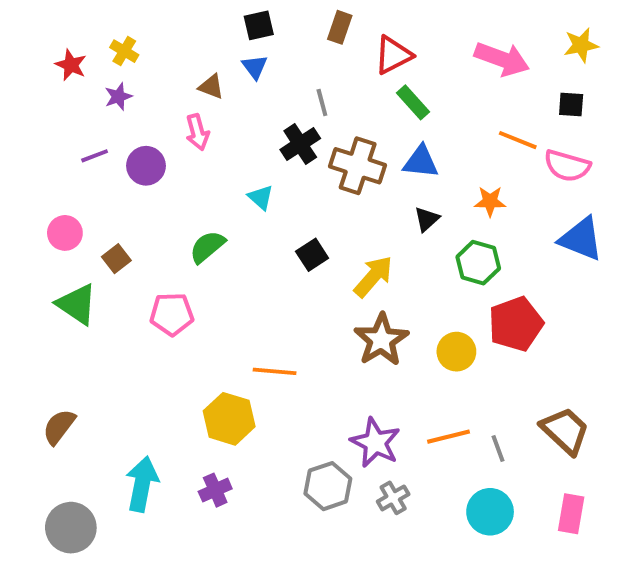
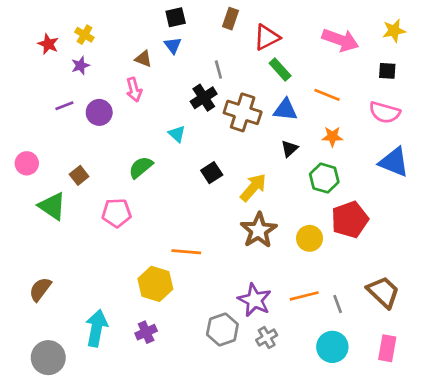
orange line: (518, 140) -> (327, 95), moved
pink circle: (65, 233) -> (27, 163), moved

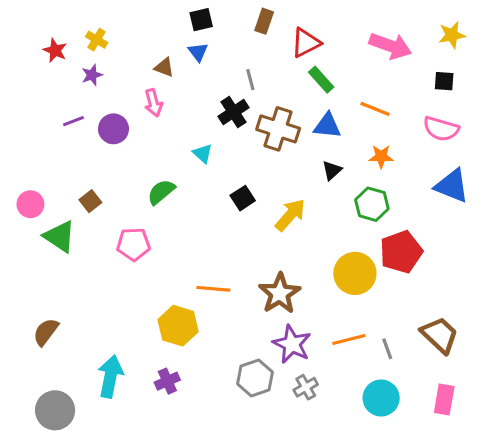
pink circle: (27, 163) -> (30, 204), moved
brown star: (259, 230) -> (280, 293), moved
yellow circle: (310, 238) -> (355, 273), size x1.4

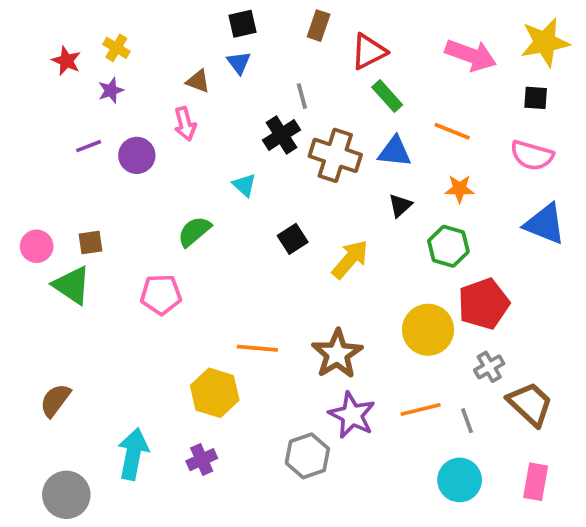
yellow star: (452, 35) -> (545, 42), size x1.5
brown square: (90, 201) -> (90, 243), moved, turned 30
gray cross: (306, 387) -> (489, 367), moved

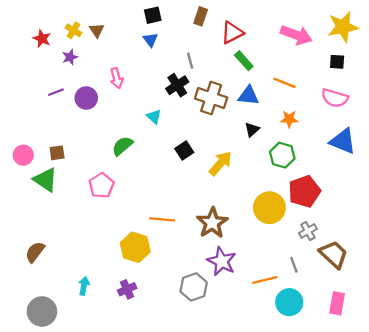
brown triangle: (198, 81) -> (97, 30), moved, turned 35
pink pentagon: (161, 294) -> (101, 185), turned -30
orange line: (421, 409) -> (265, 280), moved
cyan arrow: (133, 454) -> (84, 286), size x0.6

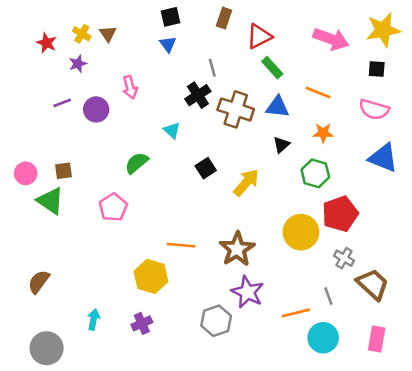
gray cross: (308, 231) -> (344, 258), turned -30

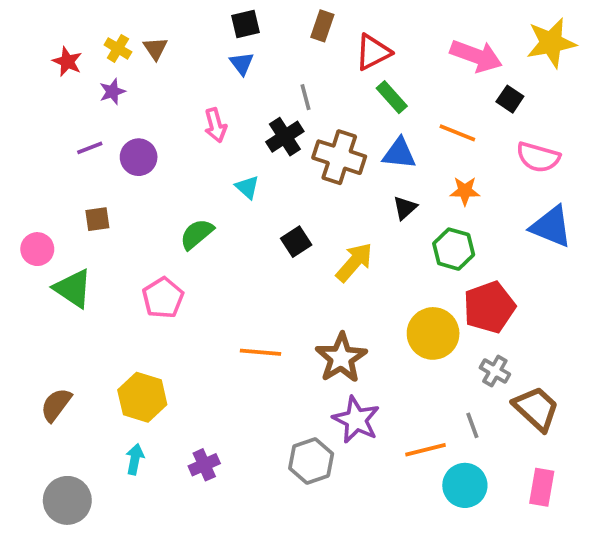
black square: (377, 69) -> (510, 99), moved, turned 30
pink arrow: (130, 87) -> (215, 125), moved
brown square: (64, 171) -> (97, 219), moved
yellow hexagon: (151, 276) -> (142, 397), moved

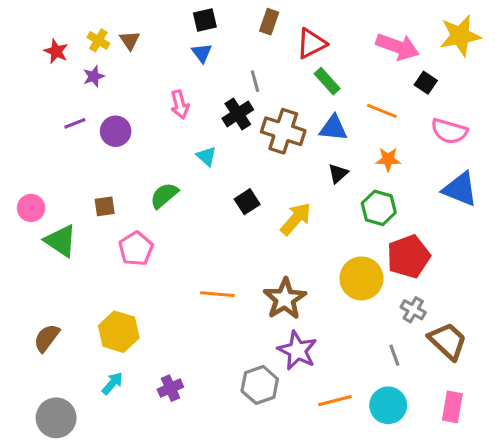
brown square: (97, 219) -> (105, 206), moved
orange line: (426, 450) -> (335, 401), moved
cyan arrow: (135, 459) -> (112, 383), turned 30

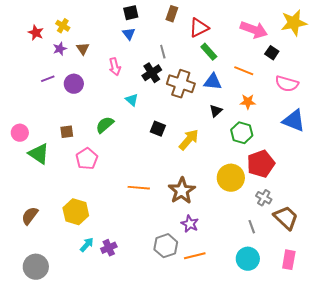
brown triangle: (130, 40) -> (83, 49), moved
black square: (247, 202) -> (158, 129), turned -35
purple star: (297, 350) -> (190, 224), size x0.7
cyan arrow: (112, 383) -> (87, 245), moved
orange line: (335, 401) -> (195, 256), moved

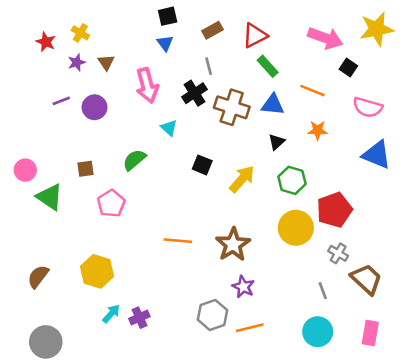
brown rectangle: (172, 14) -> (212, 30), moved, turned 42
pink arrow: (115, 67) -> (147, 85), size x1.5
green hexagon: (242, 133) -> (292, 180), moved

